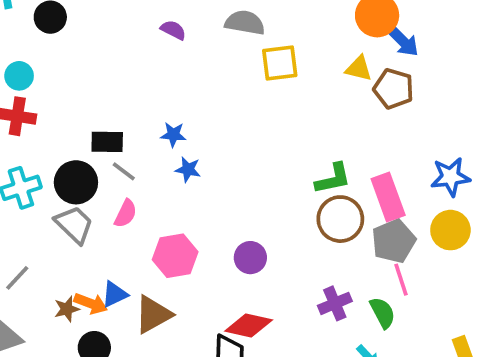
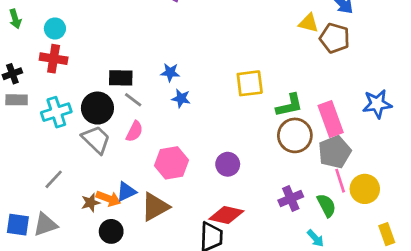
yellow square: (280, 63) -> (250, 83), moved
yellow circle: (450, 230) -> (365, 189), moved

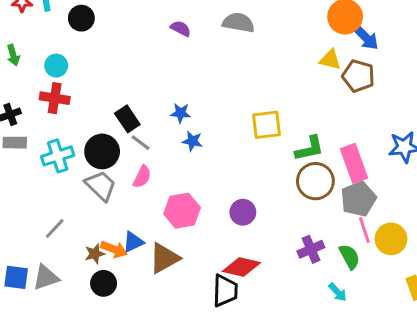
black rectangle: (121, 78) -> (127, 119), turned 55
black circle: (111, 231) -> (104, 283), moved

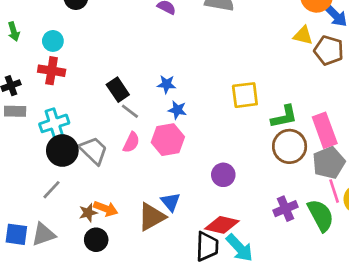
black circle: (102, 151) -> (62, 150), moved
pink hexagon: (182, 211) -> (168, 140), moved
blue triangle: (133, 242) -> (171, 202), moved, turned -45
green semicircle: (349, 257) -> (321, 215), size x1.4
cyan arrow: (338, 292) -> (240, 248), moved, size x1.6

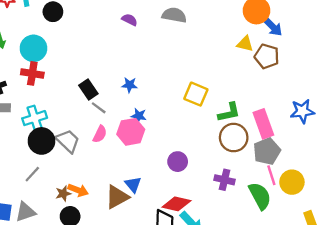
cyan circle: (53, 41) -> (33, 48), size x1.5
yellow square: (245, 95) -> (196, 94), turned 30
blue star: (177, 110) -> (139, 116), moved
purple cross: (285, 209) -> (224, 180), moved, turned 36

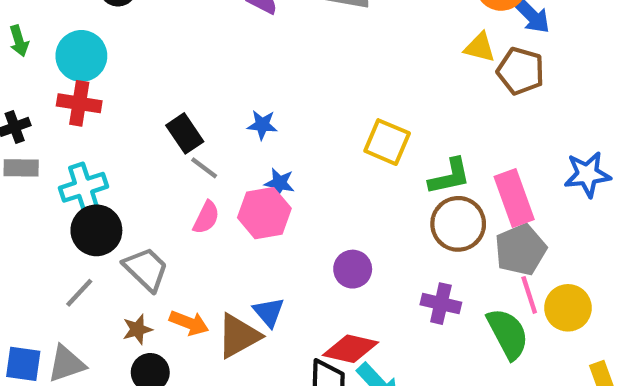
gray trapezoid: (68, 141) -> (146, 269), moved
orange arrow: (78, 190) -> (189, 323), moved

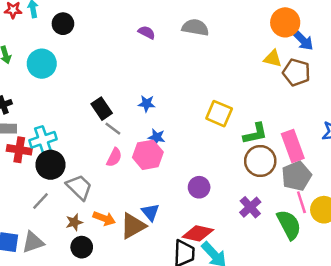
red cross: (79, 103) -> (19, 150), moved
purple cross: (441, 304) -> (250, 207), turned 35

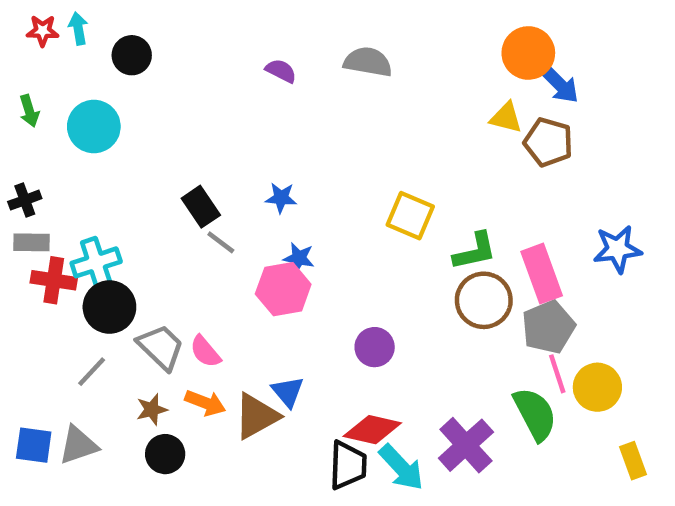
pink semicircle: (114, 157) -> (205, 352), moved, turned 114
purple cross: (250, 207) -> (466, 445), moved, size x1.4

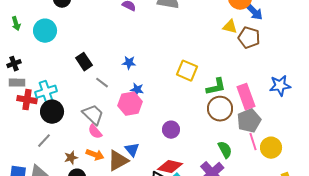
black rectangle: (201, 207) -> (84, 62), moved
gray trapezoid: (161, 347) -> (93, 115), moved
green semicircle: (535, 414) -> (225, 150), moved, size x0.7

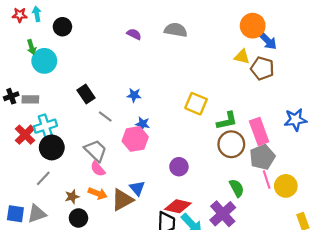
green arrow: (16, 24) -> (31, 47), moved
gray rectangle: (17, 83) -> (30, 99), moved
red cross: (27, 100) -> (25, 135), turned 36

